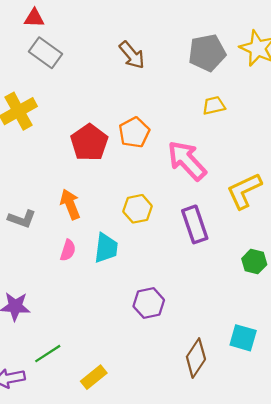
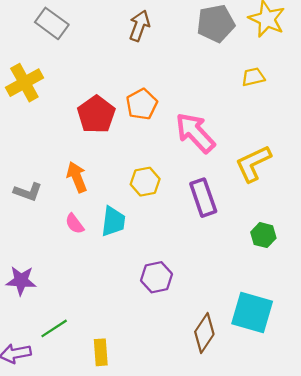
brown arrow: (132, 55) -> (139, 26), turned -120
yellow trapezoid: (214, 106) -> (253, 77), moved
pink semicircle: (68, 250) -> (75, 224), turned 125
cyan square: (243, 338) -> (252, 313), size x1.5
yellow rectangle: (94, 377) -> (101, 352), turned -55

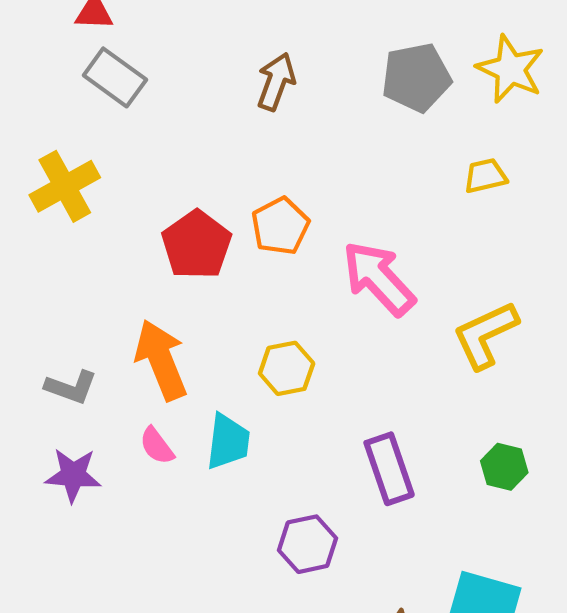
orange arrow: (77, 177) -> (161, 360), size x1.4
purple rectangle: (203, 198) -> (389, 469), moved
purple star: (21, 281) -> (73, 475), moved

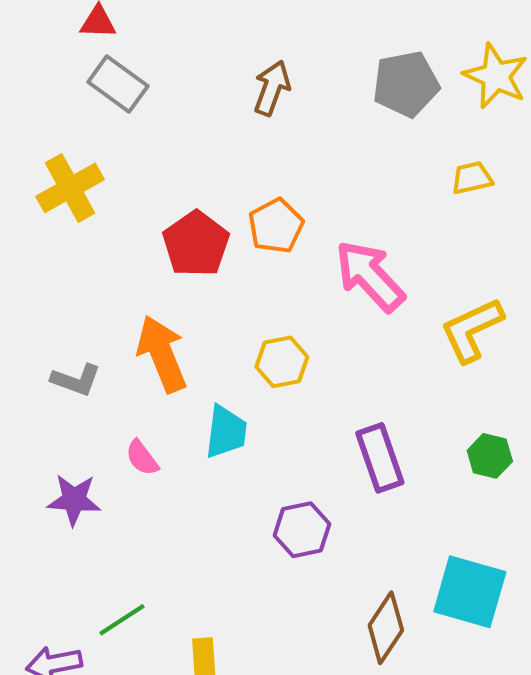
pink semicircle: (157, 446) -> (142, 458), moved
purple star: (73, 475) -> (74, 500), moved

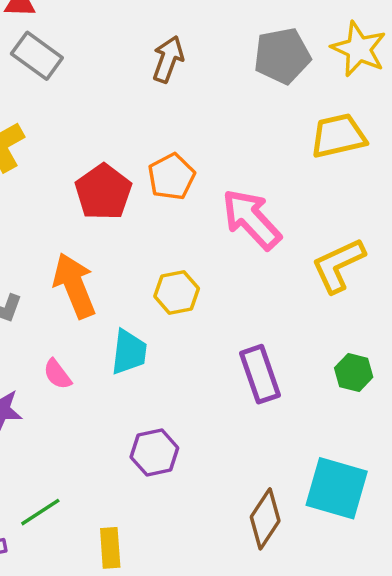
yellow trapezoid: (472, 178) -> (338, 136), size x1.6
purple hexagon: (302, 530) -> (154, 453), moved

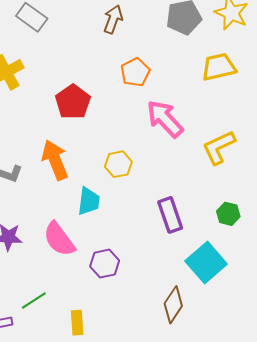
orange pentagon: (171, 177) -> (135, 72), moved
pink semicircle: (57, 374) -> (59, 239), moved, size x1.8
cyan square: (337, 488) -> (206, 262), moved, turned 33

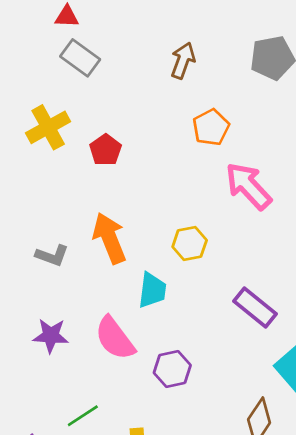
red pentagon: (73, 102) -> (105, 150), moved, size x0.7
purple rectangle: (170, 215) -> (255, 308), turned -32

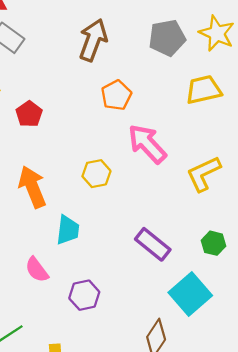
brown arrow: (183, 61) -> (93, 40), size x1.4
yellow hexagon: (190, 243) -> (96, 174), moved
pink semicircle: (115, 338) -> (37, 270), size x0.7

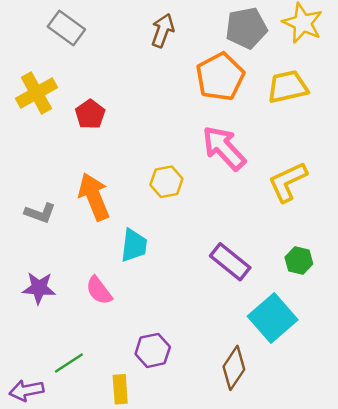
brown arrow: (93, 40) -> (163, 31), size x0.7
orange pentagon: (116, 95) -> (220, 77), moved, size x1.4
purple hexagon: (84, 295) -> (153, 350), moved

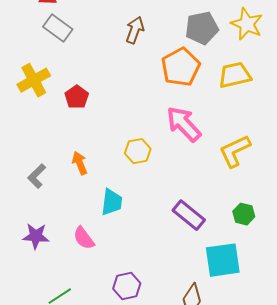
orange arrow: (94, 197) -> (80, 163), size x0.6
gray L-shape: (40, 213) -> (37, 176), turned 115
cyan square: (273, 318) -> (223, 260), turned 33

